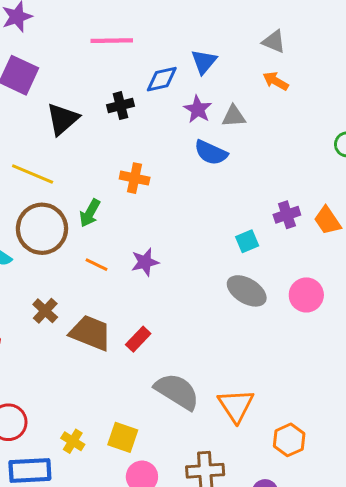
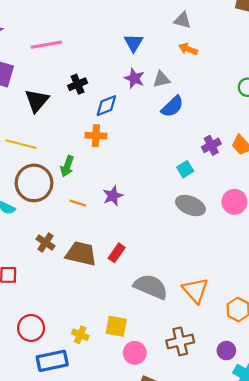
pink line: (112, 41) -> (46, 45), moved
blue diamond: (162, 79) -> (106, 106), moved
blue semicircle: (211, 153) -> (172, 107), moved, turned -60

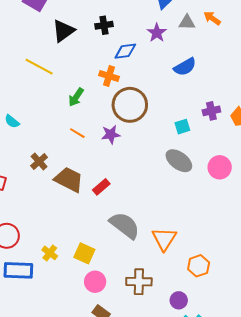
gray triangle: (161, 79) -> (187, 22), moved
brown circle: (34, 183) -> (130, 105), moved

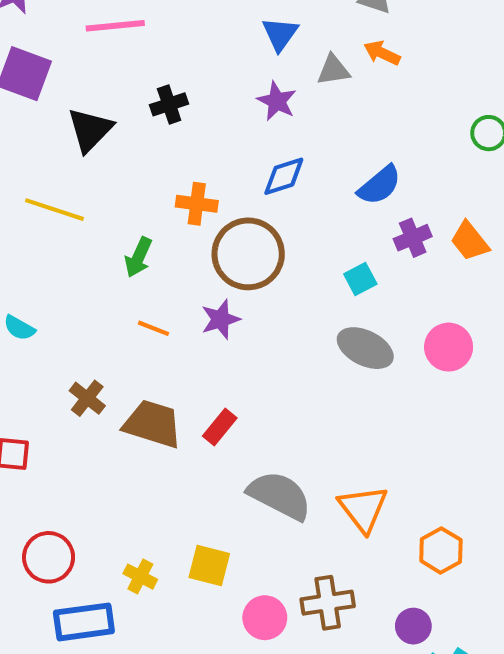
blue diamond: (125, 51) -> (284, 176), moved
blue semicircle: (185, 67) -> (379, 185), moved
pink circle: (95, 282) -> (265, 618), moved

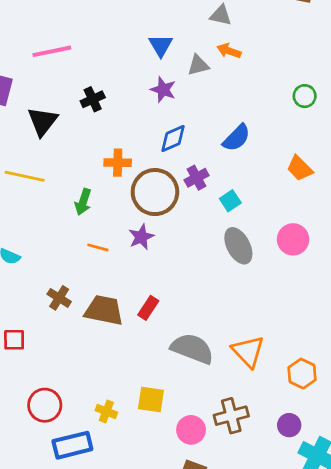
purple cross: (413, 238) -> (197, 178), moved
gray ellipse: (365, 348) -> (238, 246), turned 42

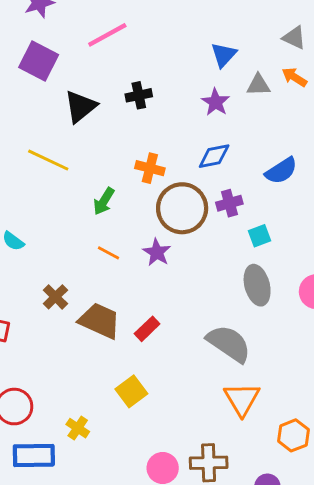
pink line: (52, 51) -> (107, 35), turned -30
purple star: (141, 237) -> (157, 252), turned -30
gray semicircle: (192, 349) -> (229, 344), moved
yellow square: (151, 399) -> (131, 391), moved, turned 32

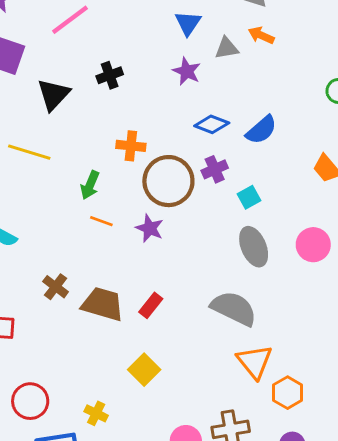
blue diamond: (214, 156) -> (212, 124), moved, turned 40
orange line: (108, 253) -> (101, 221), moved
orange hexagon: (293, 435) -> (288, 393), moved

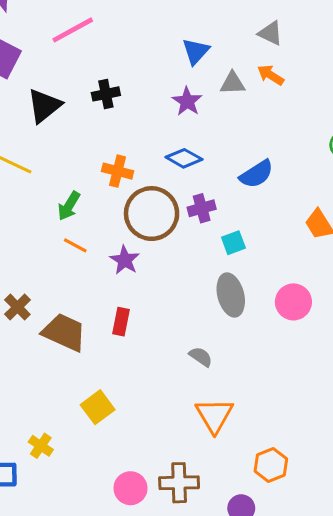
blue diamond: (212, 124) -> (184, 158), moved
red rectangle: (151, 305) -> (121, 322), moved, turned -35
gray semicircle: (234, 308) -> (201, 357), size x0.5
orange hexagon: (288, 393) -> (271, 465), moved

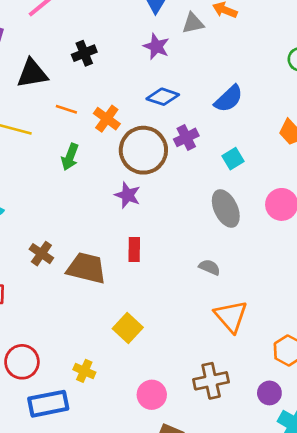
black triangle: (44, 106) -> (32, 73), turned 40
orange cross: (118, 171) -> (107, 119), turned 32
cyan square: (233, 243) -> (233, 159), moved
orange line: (75, 245) -> (66, 109), moved
pink circle: (131, 488) -> (152, 395), moved

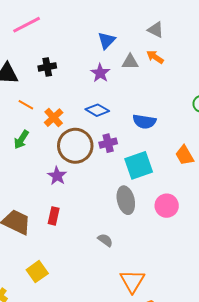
blue semicircle: (229, 99) -> (144, 122), turned 40
cyan square: (233, 159) -> (139, 165), size x1.8
orange triangle: (231, 316) -> (132, 281), moved

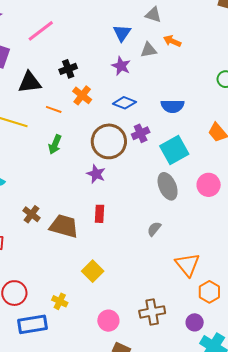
gray triangle: (156, 30) -> (153, 15), moved
orange cross: (54, 118) -> (82, 95), moved
gray semicircle: (105, 240) -> (154, 229), turned -77

